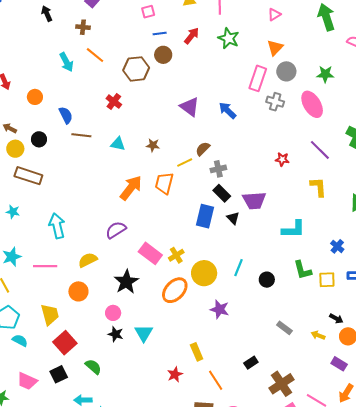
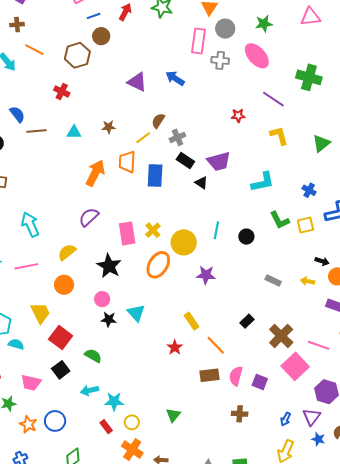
blue rectangle: (205, 216) -> (155, 175), moved
pink rectangle: (150, 253) -> (127, 233), turned 55

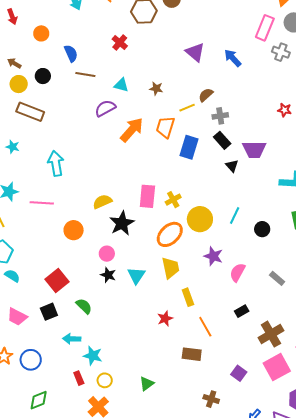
purple semicircle: (89, 217) -> (105, 108), moved
yellow semicircle: (67, 252) -> (102, 202), moved
yellow trapezoid: (40, 313) -> (171, 268), moved
pink semicircle: (236, 376) -> (237, 272), moved

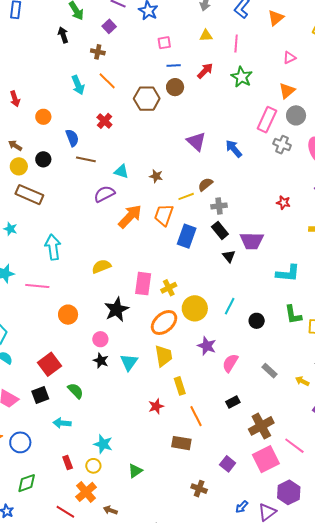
red cross: (120, 43) -> (104, 121), moved
yellow semicircle: (102, 202) -> (101, 266), moved
cyan star: (93, 356) -> (103, 444), moved

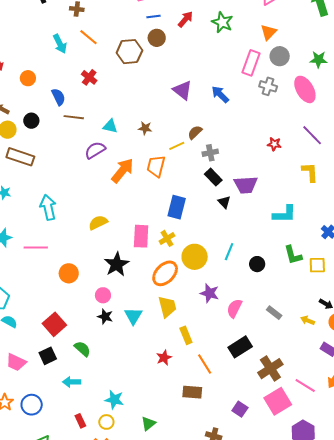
blue rectangle: (187, 236) -> (177, 207), moved
black rectangle: (233, 402) -> (240, 347), size x1.6

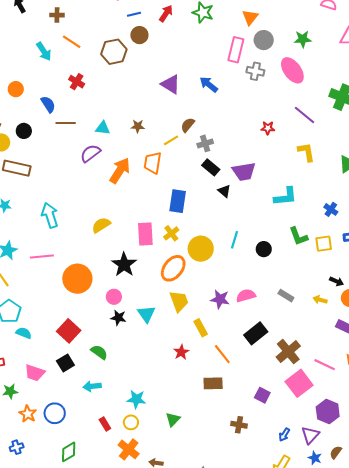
orange circle: (69, 273) -> (77, 279), size x1.5
purple star: (210, 293) -> (220, 299), moved
pink semicircle: (234, 308) -> (246, 296), turned 54

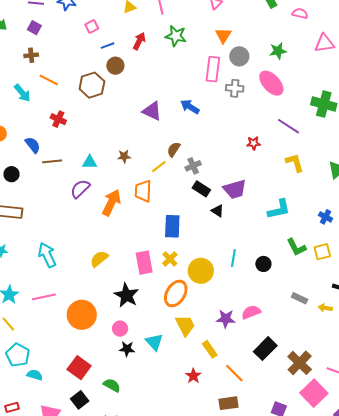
gray rectangle: (286, 296) -> (300, 298), moved

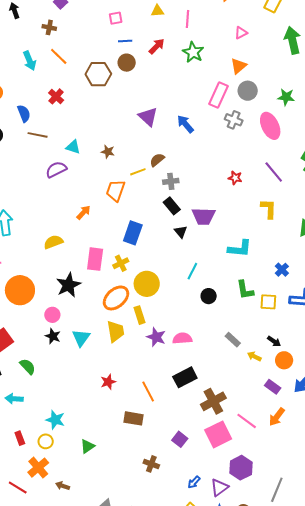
orange arrow: (111, 203) -> (84, 213), moved, size x0.6
cyan line: (233, 258) -> (192, 271), moved
yellow rectangle: (210, 349) -> (140, 315), moved

